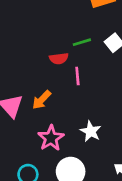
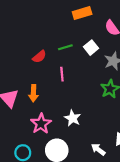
red semicircle: (59, 59) -> (39, 57), moved, turned -32
orange arrow: (42, 100) -> (33, 93), turned -42

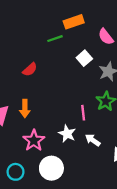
green line: (65, 47) -> (55, 39), moved
pink line: (62, 74) -> (83, 113), moved
white arrow: (98, 149) -> (93, 140), moved

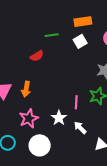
green line: (55, 39) -> (52, 35), moved
white square: (84, 58) -> (80, 41), moved

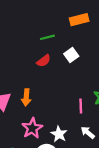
white square: (80, 41) -> (71, 55), moved
red semicircle: (37, 56) -> (44, 61), moved
white star: (59, 118) -> (59, 134), moved

